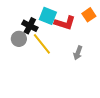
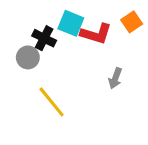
yellow line: (42, 44) -> (52, 102), moved

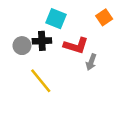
red L-shape: (96, 34) -> (76, 46), moved
black cross: (44, 38) -> (42, 41), moved, turned -30

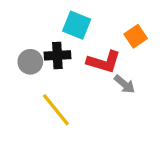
orange square: (104, 17) -> (136, 36), moved
gray arrow: (91, 62) -> (124, 84), turned -70

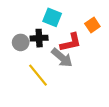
red L-shape: (104, 62) -> (71, 42), turned -30
gray arrow: (124, 84) -> (62, 58), moved, size x1.5

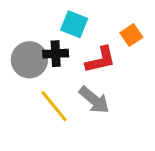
gray circle: (21, 42) -> (29, 60), size x1.5
gray arrow: (62, 58) -> (94, 100), moved

